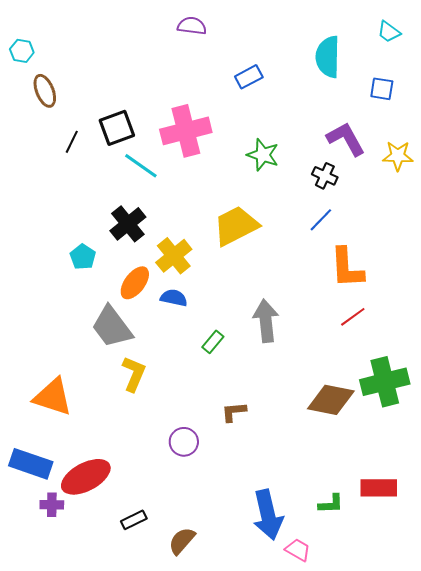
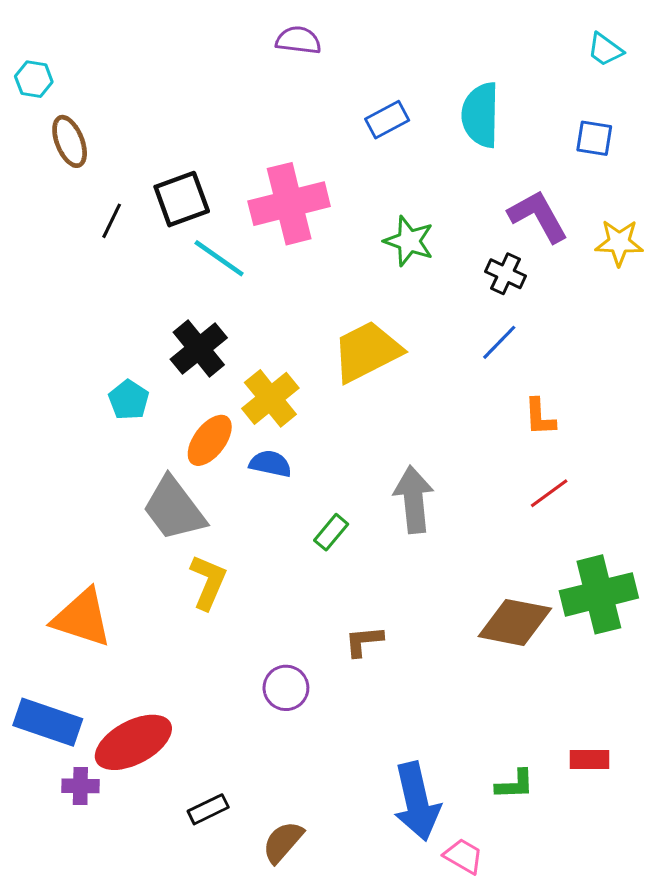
cyan semicircle: (328, 57) -> (481, 115), moved
orange L-shape: (347, 268) -> (540, 417), size x0.6
red rectangle: (379, 488) -> (590, 759), size x0.7

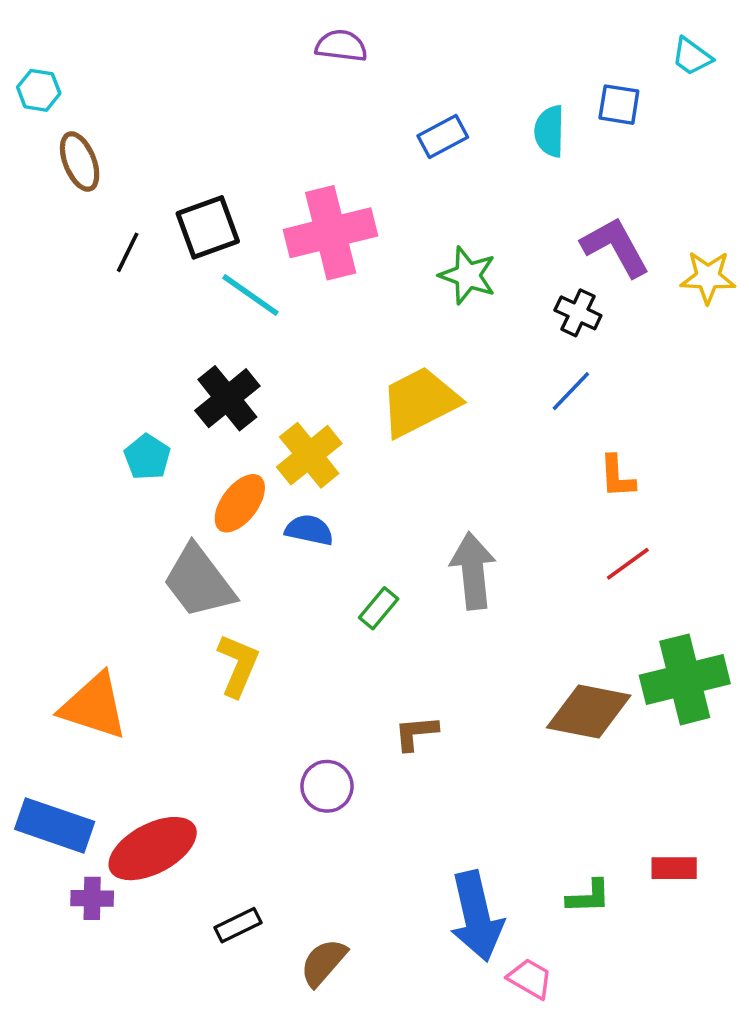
cyan semicircle: (481, 115) -> (549, 131), size x0.7
blue square: (594, 138) -> (619, 105), moved

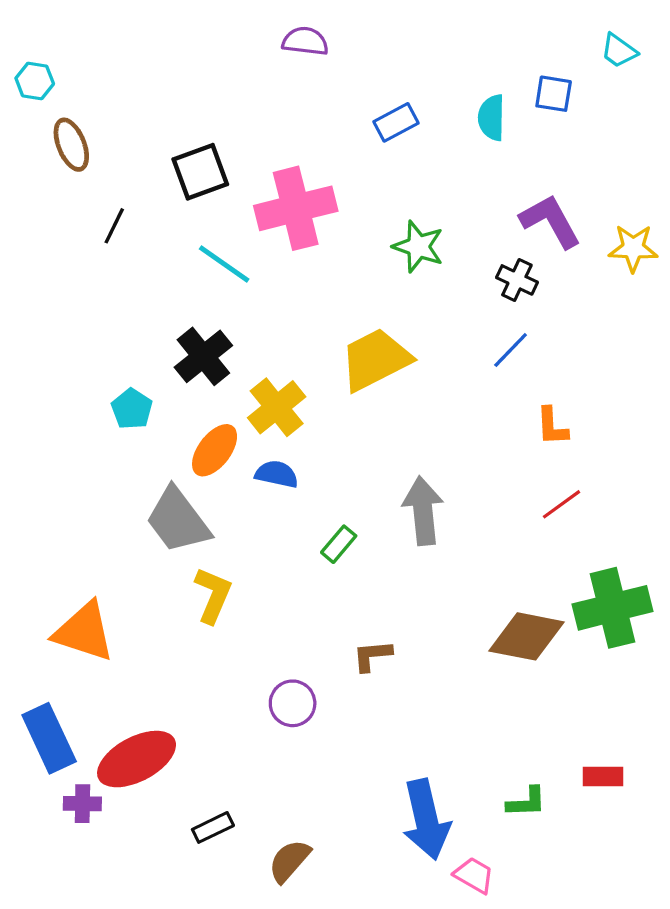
black square: (208, 227) -> (200, 172), moved
blue rectangle: (55, 825) -> (49, 738), turned 46

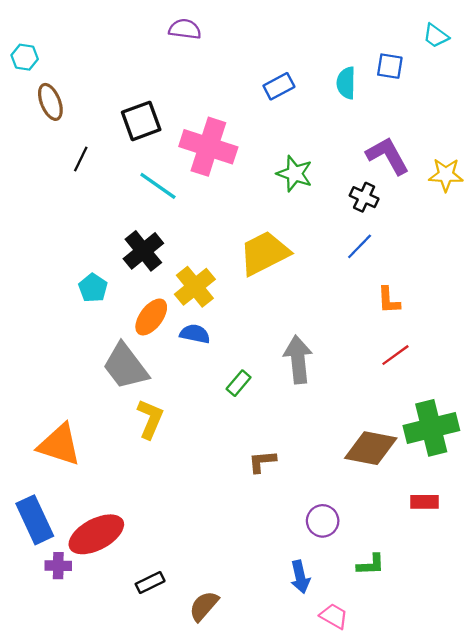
purple semicircle: (305, 41) -> (185, 29), moved
pink cross: (296, 208) -> (208, 147), turned 32
purple circle: (293, 703) -> (323, 521), moved
red rectangle: (603, 777) -> (425, 502), moved
blue arrow: (426, 820) -> (300, 577), size x0.6

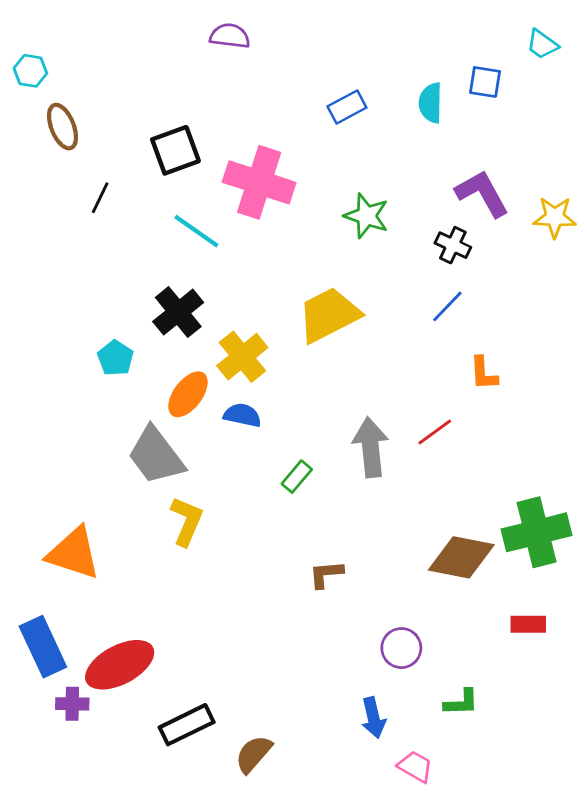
red line: (395, 355) -> (435, 432), moved
black rectangle: (150, 582) -> (187, 725), size x1.5

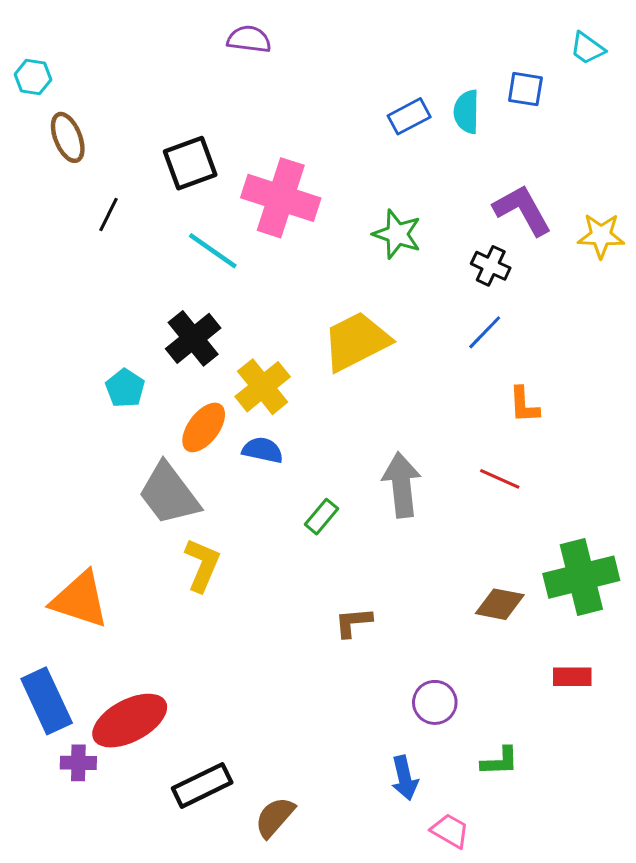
blue rectangle: (347, 107) -> (409, 116), moved
red line: (435, 432) -> (500, 479), moved, turned 60
brown diamond: (461, 557) -> (500, 604), size x0.7

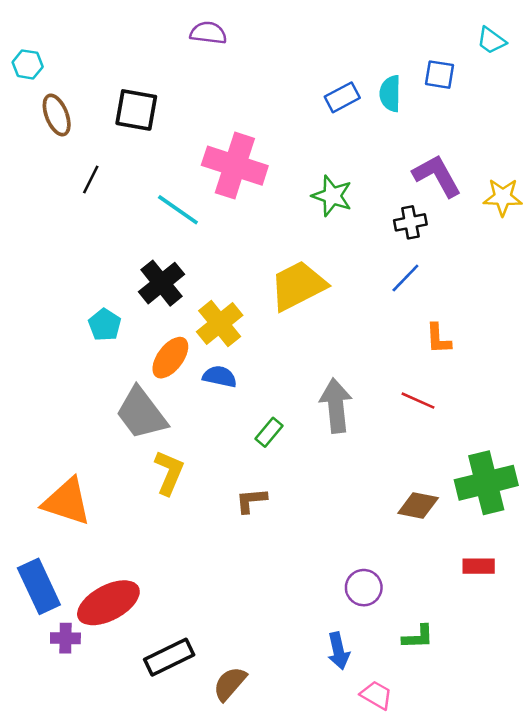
black square: (190, 163) -> (136, 110), moved, turned 30
black cross: (491, 266) -> (410, 222), turned -36
brown L-shape: (353, 622) -> (251, 500), moved

